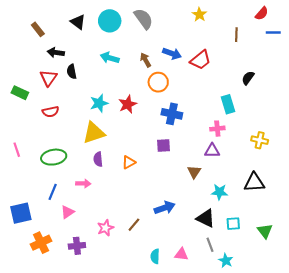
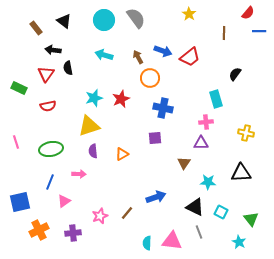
black triangle: (78, 22) -> (64, 21), moved
cyan square: (233, 224) -> (221, 212), turned 32
pink triangle: (181, 254) -> (172, 241), size x1.5
cyan star: (226, 261) -> (239, 242), moved

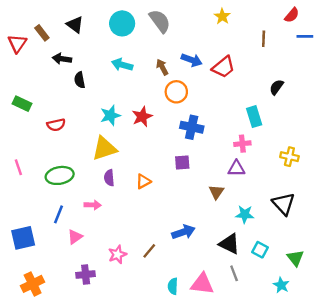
red triangle: (46, 74) -> (17, 43), moved
black triangle: (241, 173) -> (284, 204), turned 50
orange cross: (39, 230) -> (33, 284), moved

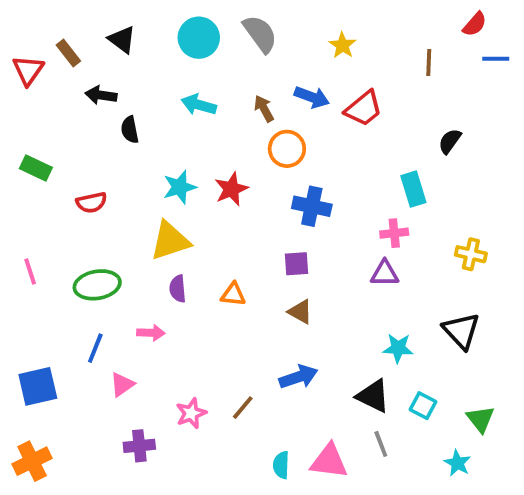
yellow star: (222, 16) -> (342, 45), moved
orange triangle: (143, 181) -> (233, 294), turned 35
brown triangle: (216, 192) -> (300, 312), moved, turned -35
orange cross: (33, 284) -> (32, 461), moved

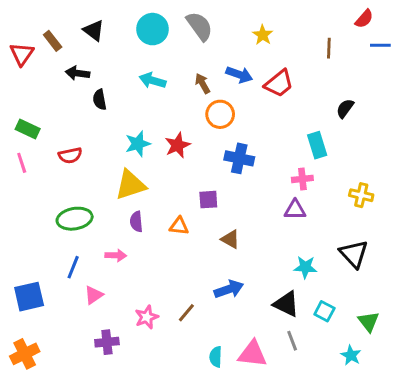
purple square: (296, 264) -> (208, 200), moved
pink line: (30, 271) -> (22, 163), moved

